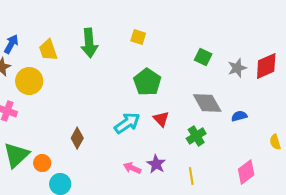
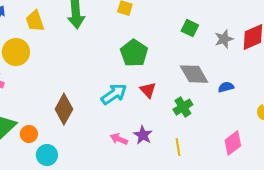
brown diamond: (77, 138) -> (64, 109), size x1.4

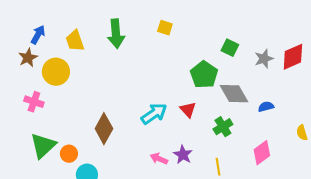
green pentagon: (134, 53) -> (204, 75), moved
pink diamond: (233, 143) -> (262, 153), moved

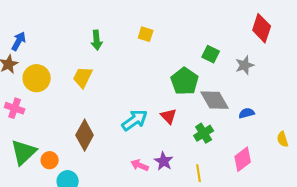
green arrow: (116, 34) -> (97, 40), size x0.7
yellow trapezoid: (75, 41) -> (83, 77), moved, turned 45
red diamond: (293, 57) -> (262, 28), moved, turned -48

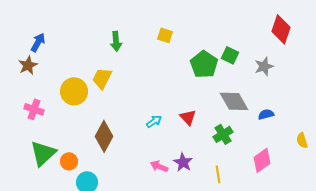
yellow circle: (37, 78) -> (74, 91), moved
green pentagon: (185, 81) -> (204, 64), moved
cyan arrow: (135, 120) -> (154, 121), size x0.6

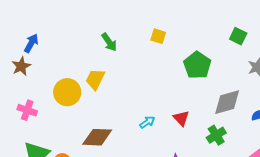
green arrow: (116, 41) -> (109, 42), turned -30
green square: (230, 55) -> (238, 36), moved
gray diamond: (234, 101) -> (227, 102), turned -76
brown diamond: (104, 136) -> (97, 137), turned 64

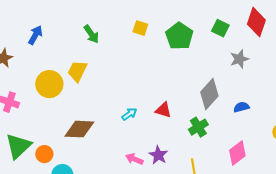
blue arrow: (31, 43) -> (35, 35), moved
green pentagon: (197, 65) -> (179, 36), moved
gray diamond: (227, 102) -> (209, 94), turned -32
red triangle: (181, 118) -> (163, 110), turned -30

